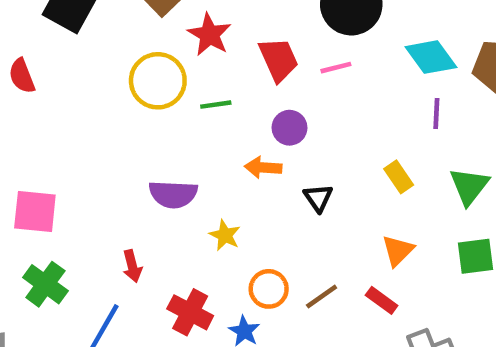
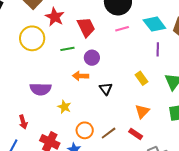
pink line: (336, 68) -> (122, 29), moved
green line: (216, 105) -> (67, 49), moved

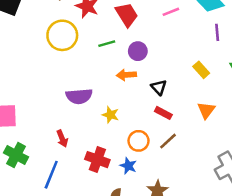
red rectangle: (136, 134) -> (163, 113), moved

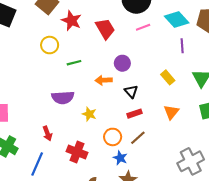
yellow circle: (62, 35) -> (50, 45), size x0.7
green line: (107, 44) -> (74, 63), moved
purple circle: (138, 51) -> (122, 63), moved
red rectangle: (163, 113) -> (134, 114), turned -48
blue star: (128, 166) -> (120, 158), moved

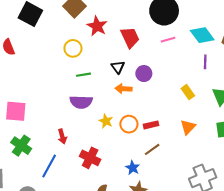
green line: (74, 63) -> (83, 75), moved
black triangle: (131, 92) -> (118, 67), moved
orange circle: (113, 137) -> (129, 124), moved

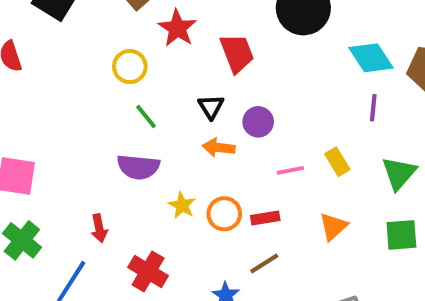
pink line: (168, 40) -> (290, 170), moved
green line: (83, 75) -> (146, 117), turned 56

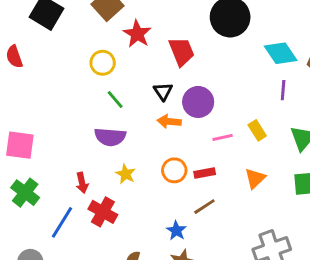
purple circle: (258, 122) -> (198, 102), size x1.4
yellow star: (182, 205) -> (126, 174), moved
red cross: (148, 272) -> (103, 212), moved

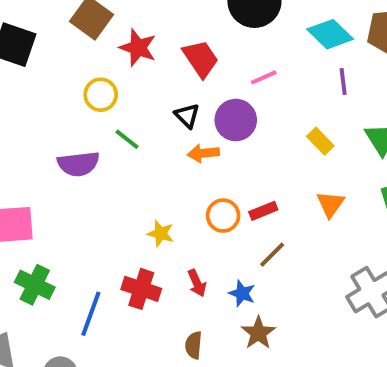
purple semicircle: (110, 137) -> (78, 164), moved
pink line: (223, 137) -> (264, 77), moved
red arrow: (82, 183) -> (197, 283), moved

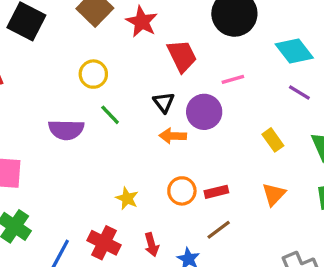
red star: (138, 48) -> (142, 22), moved
purple line: (343, 82) -> (299, 93), turned -60

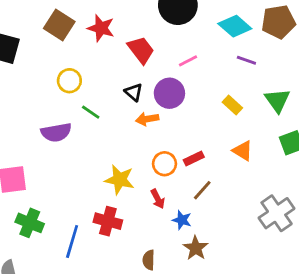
orange triangle: (274, 194) -> (243, 151), turned -30
yellow star: (127, 198) -> (120, 180), size x1.5
red arrow: (152, 245) -> (158, 199), moved

